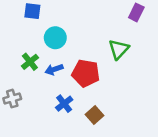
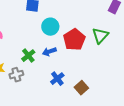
green cross: (30, 62) -> (28, 56), moved
red pentagon: (86, 73) -> (74, 40), moved, turned 30

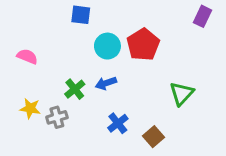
green triangle: (100, 36) -> (182, 94), moved
red pentagon: (74, 40) -> (143, 45), moved

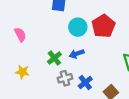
pink semicircle: (27, 56) -> (20, 35), turned 40
gray cross: (57, 117) -> (65, 78), moved

